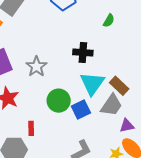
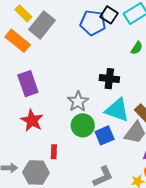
gray star: (36, 67) -> (78, 102), moved
cyan triangle: (92, 83) -> (117, 110), turned -48

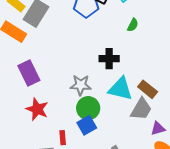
gray star: (78, 102) -> (81, 85), turned -30
blue square: (105, 135) -> (87, 125), moved

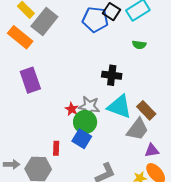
green semicircle: (133, 25) -> (139, 45), turned 64
gray star: (81, 85) -> (89, 106), moved
red star: (37, 109) -> (72, 109), moved, size x0.6
blue square: (87, 125) -> (82, 139), turned -36

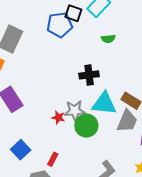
green circle: (85, 122) -> (86, 126), moved
blue square: (82, 139) -> (21, 150), moved, turned 30
red rectangle: (56, 148) -> (53, 159), turned 40

